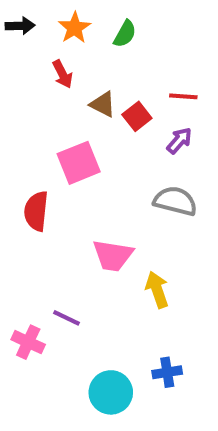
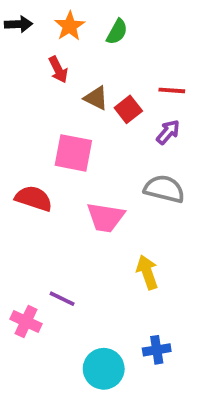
pink square: (79, 163) -> (73, 153), turned 33
red semicircle: (36, 211) -> (34, 198), turned 102
pink trapezoid: (113, 255) -> (106, 217), moved

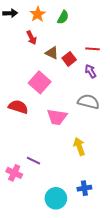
purple arrow: (168, 132) -> (90, 71), turned -72
pink square: (73, 153) -> (40, 82), turned 30

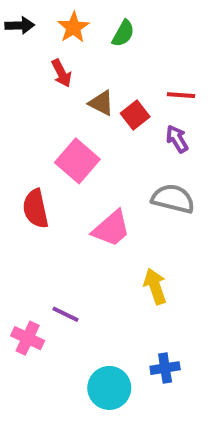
red semicircle: (18, 107) -> (36, 209), turned -120
pink trapezoid: (57, 117) -> (111, 229), turned -50

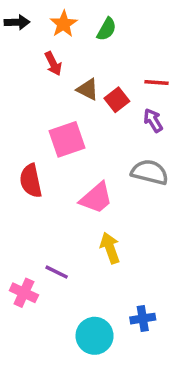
pink square: (77, 161) -> (67, 139), turned 30
yellow arrow: (155, 286) -> (110, 248), moved

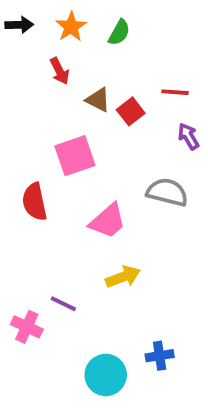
purple arrow: (153, 120) -> (188, 136), moved
yellow arrow: (110, 248) -> (123, 277), turned 88

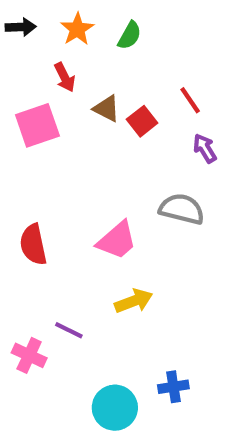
red line: (175, 92) -> (190, 100), turned 52
pink square: (75, 156) -> (37, 125), moved
red semicircle: (35, 202) -> (33, 245), moved

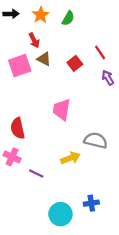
brown triangle: (106, 109) -> (44, 59), moved
gray semicircle: (182, 209) -> (96, 140), moved
pink trapezoid: (117, 240) -> (62, 110), moved, turned 140
pink cross: (29, 355) -> (12, 157), moved

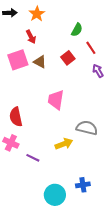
green semicircle: (68, 18) -> (77, 30), moved
brown triangle: (44, 59) -> (40, 62), moved

